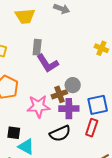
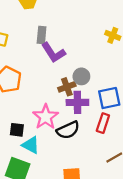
pink star: (38, 106) -> (46, 117), moved, turned -30

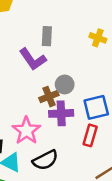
gray rectangle: (42, 35) -> (47, 36), moved
black semicircle: (68, 130) -> (45, 160), moved

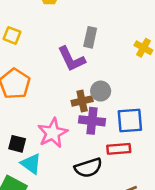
red rectangle: (90, 135) -> (119, 149), turned 60
black semicircle: (45, 160) -> (88, 168), moved

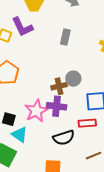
purple L-shape: (71, 59) -> (22, 27), moved
purple cross: (92, 121) -> (57, 106), moved

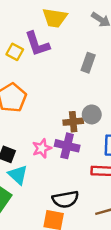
pink star: (36, 111) -> (42, 148), size x0.7
black semicircle: (64, 138) -> (65, 199), moved

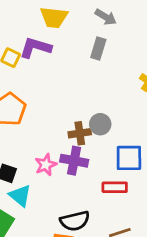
purple L-shape: (37, 44) -> (35, 48), turned 128
gray rectangle: (88, 63) -> (98, 48), moved

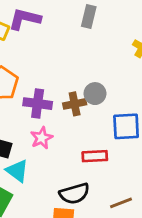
purple cross: (74, 161) -> (38, 104), moved
red rectangle: (115, 187) -> (95, 156), moved

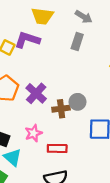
purple cross: (38, 104) -> (36, 93), moved, turned 30
red rectangle: (95, 156) -> (57, 148), moved

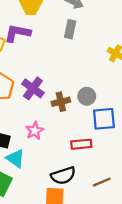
gray circle: (78, 102) -> (87, 96), moved
red rectangle: (57, 148) -> (81, 144), moved

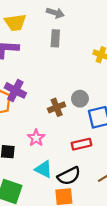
purple cross: (33, 88) -> (15, 90), moved
cyan triangle: (15, 158) -> (44, 169), moved

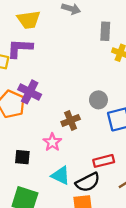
gray rectangle: (55, 38) -> (105, 31), moved
brown cross: (57, 107) -> (71, 121), moved
red rectangle: (81, 144) -> (104, 161), moved

